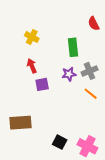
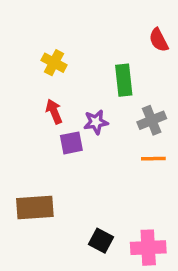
purple star: (69, 74) -> (96, 122), moved
orange line: (91, 94) -> (153, 159), turned -40
pink cross: (87, 146) -> (148, 248), turned -30

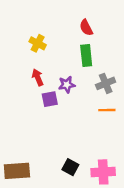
red semicircle: (159, 40) -> (86, 28), moved
brown rectangle: (35, 207) -> (17, 171), moved

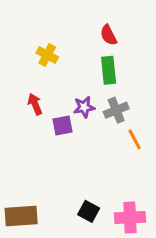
red arrow: (38, 77) -> (35, 104), moved
gray cross: (106, 83) -> (116, 110), moved
orange line: (107, 110) -> (135, 139), turned 63

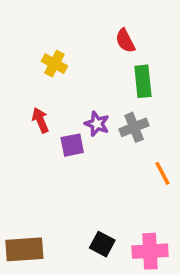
green rectangle: (109, 70) -> (143, 81), moved
purple star: (84, 107) -> (97, 124), turned 30
orange line: (135, 139) -> (162, 173), moved

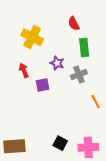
yellow cross: (54, 64) -> (32, 37), size x1.5
purple star: (97, 124) -> (57, 63), moved

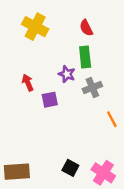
yellow cross: (32, 37) -> (35, 27), moved
green rectangle: (84, 47) -> (85, 57), moved
pink cross: (88, 147) -> (103, 173), turned 36

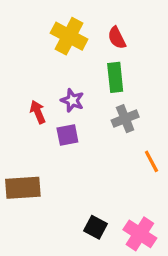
yellow cross: (35, 27) -> (69, 36), moved
purple star: (67, 74) -> (72, 100), moved
brown rectangle: (17, 172) -> (23, 188), moved

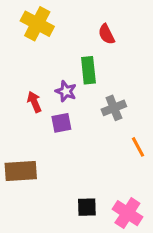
yellow cross: (69, 36) -> (37, 24), moved
green rectangle: (115, 77) -> (88, 70), moved
black square: (95, 227) -> (87, 207), turned -30

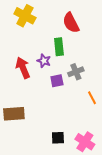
red semicircle: (106, 34) -> (71, 23), size x1.5
red arrow: (34, 102) -> (23, 68), size x1.5
purple square: (61, 123) -> (57, 81), moved

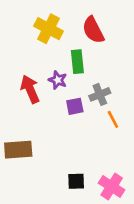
yellow cross: (25, 16) -> (48, 29), moved
orange line: (92, 98) -> (113, 119), moved

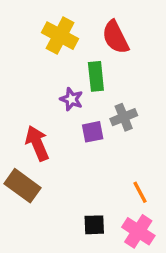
red arrow: (30, 89) -> (37, 143), moved
orange line: (113, 119) -> (140, 192), moved
brown rectangle: (18, 150) -> (23, 186), turned 40

